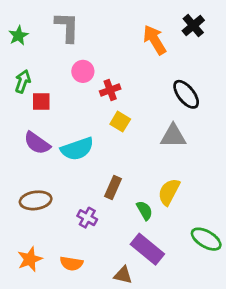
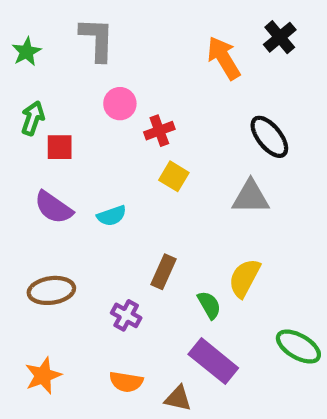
cyan semicircle: (77, 149) -> (112, 216), size x0.6
orange semicircle: (71, 263) -> (126, 382), moved

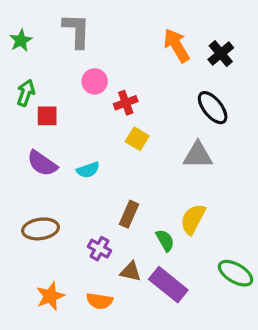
black cross: (280, 37) -> (221, 54), moved
orange star: (43, 376) -> (50, 296), moved
brown triangle: (178, 398) -> (131, 272), moved

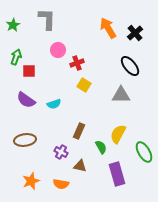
green ellipse: (236, 273) -> (144, 152), moved, turned 30
purple rectangle: (168, 285) -> (117, 174), moved, turned 35

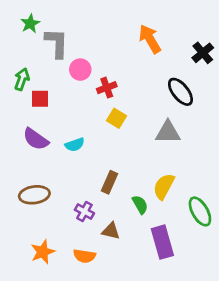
gray L-shape: (47, 19) -> (57, 43), moved
green star: (13, 25) -> (30, 24), moved
black cross: (135, 33) -> (203, 53), moved

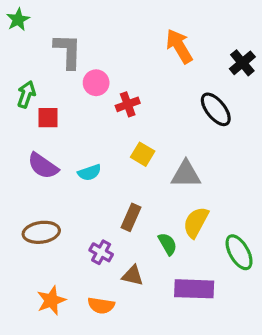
green star: (30, 24) -> (18, 20), moved
yellow square: (116, 118) -> (143, 154), moved
gray triangle: (168, 132) -> (186, 174), moved
purple rectangle: (162, 242) -> (194, 289), turned -72

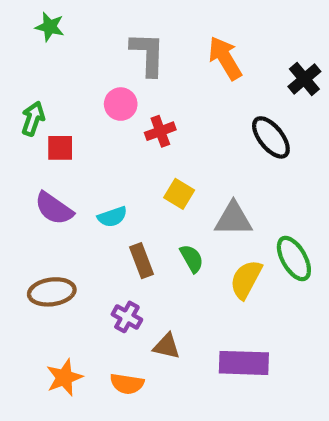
green star: (18, 20) -> (50, 27), moved, turned -30
gray L-shape: (68, 51) -> (148, 54), moved
brown rectangle: (131, 217) -> (142, 261), moved, turned -45
green semicircle: (168, 244) -> (192, 259), moved
green ellipse: (239, 252) -> (294, 259), moved

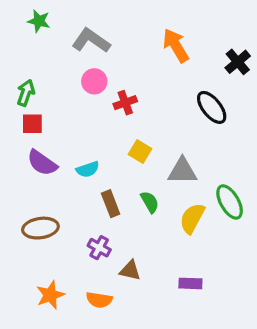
gray L-shape: (148, 54) -> (91, 41), moved, turned -57
red square: (60, 148) -> (32, 124), moved
purple rectangle: (244, 363) -> (190, 283), size x0.6

